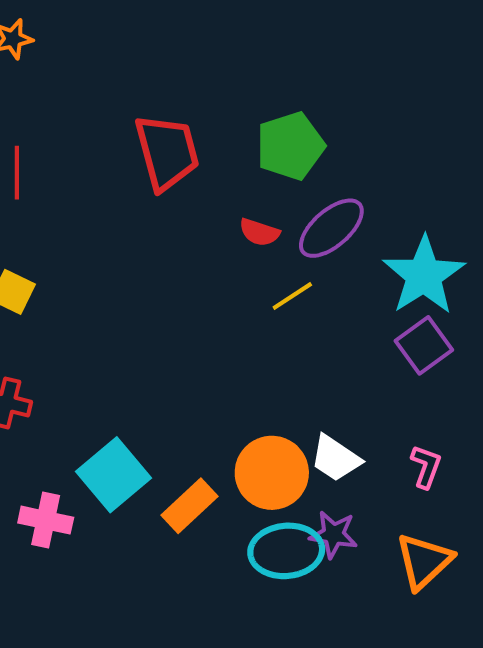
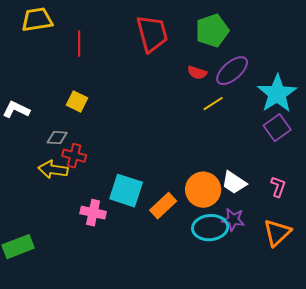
cyan square: (113, 475) -> (126, 191), turned -32

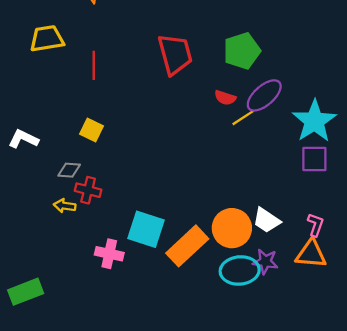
yellow line: (213, 104) -> (243, 118), moved
purple square: (277, 128) -> (314, 159), turned 36
yellow arrow: (53, 170) -> (65, 206), size x0.7
orange rectangle: (163, 206) -> (187, 246), size x1.4
orange triangle: (277, 233) -> (311, 254), moved, turned 48

